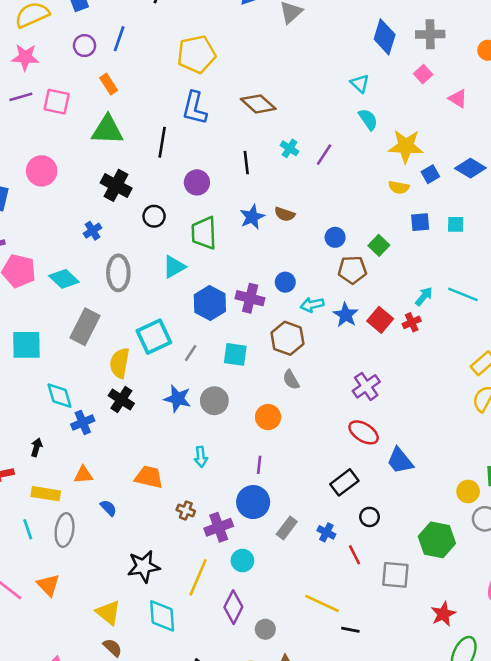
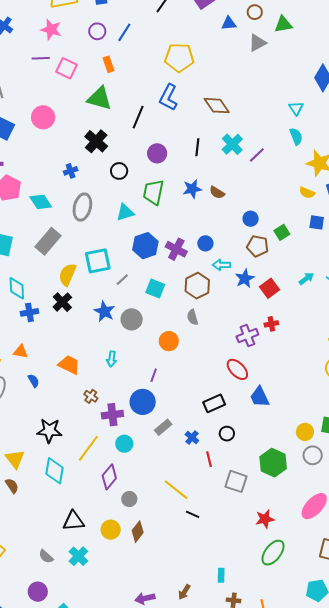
cyan cross: (290, 148) -> (232, 144), size x1.5
red cross: (412, 322) -> (271, 324), moved

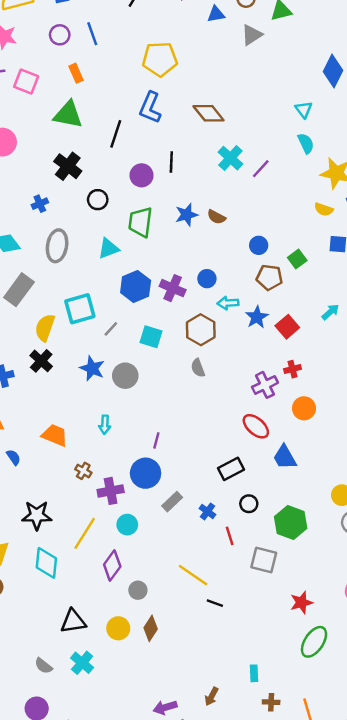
blue line: (124, 32) -> (92, 34), turned -48
black line: (197, 147) -> (171, 162), moved
orange circle: (169, 341) -> (304, 408), moved
green hexagon: (273, 463) -> (291, 522), moved

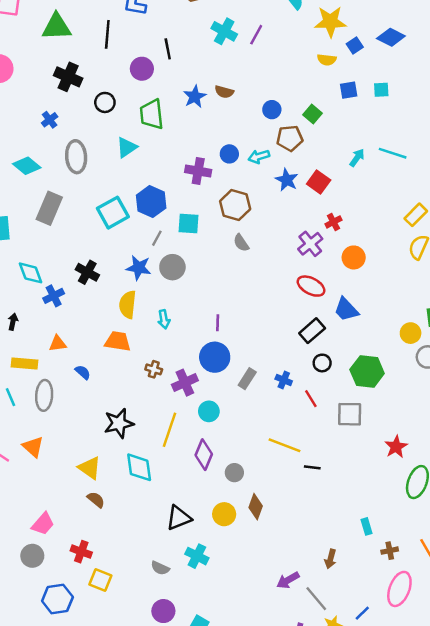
blue hexagon: (136, 286) -> (151, 202), moved
cyan arrow: (228, 303) -> (259, 156), moved
yellow semicircle: (45, 328) -> (128, 305), moved
gray line: (111, 329) -> (157, 238), moved
black rectangle: (231, 469) -> (312, 331), moved

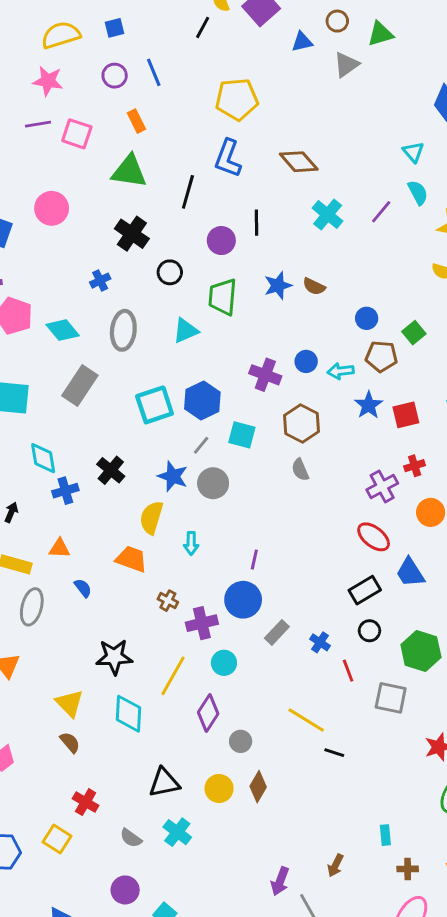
purple line: (256, 35) -> (381, 212), moved
red square: (319, 182) -> (406, 415), turned 30
red cross: (81, 552) -> (86, 802), moved
purple arrow: (288, 580) -> (280, 881), turned -50

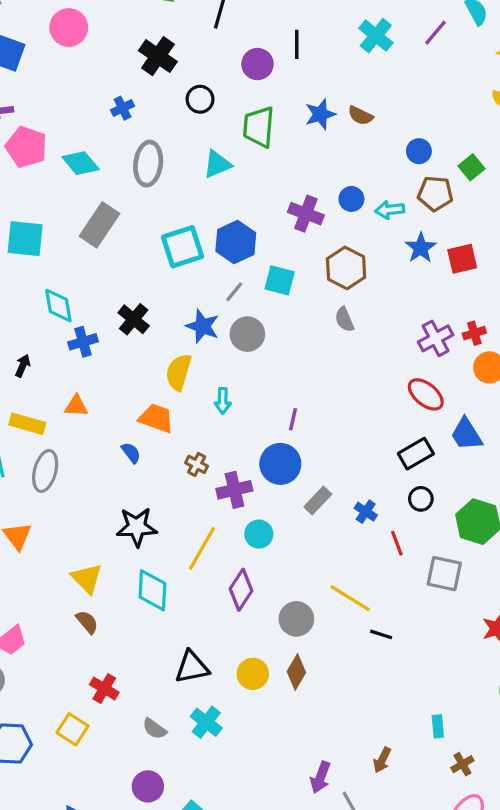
red cross: (415, 466) -> (474, 333), moved
blue semicircle: (83, 588) -> (131, 453), moved
gray circle: (241, 741) -> (296, 619), moved, size x1.4
brown cross: (408, 869) -> (462, 764), turned -30

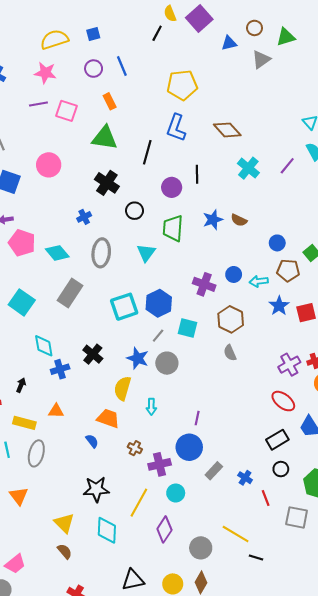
cyan triangle: (217, 164) -> (146, 253), turned -30
cyan square: (25, 239) -> (22, 302), turned 30

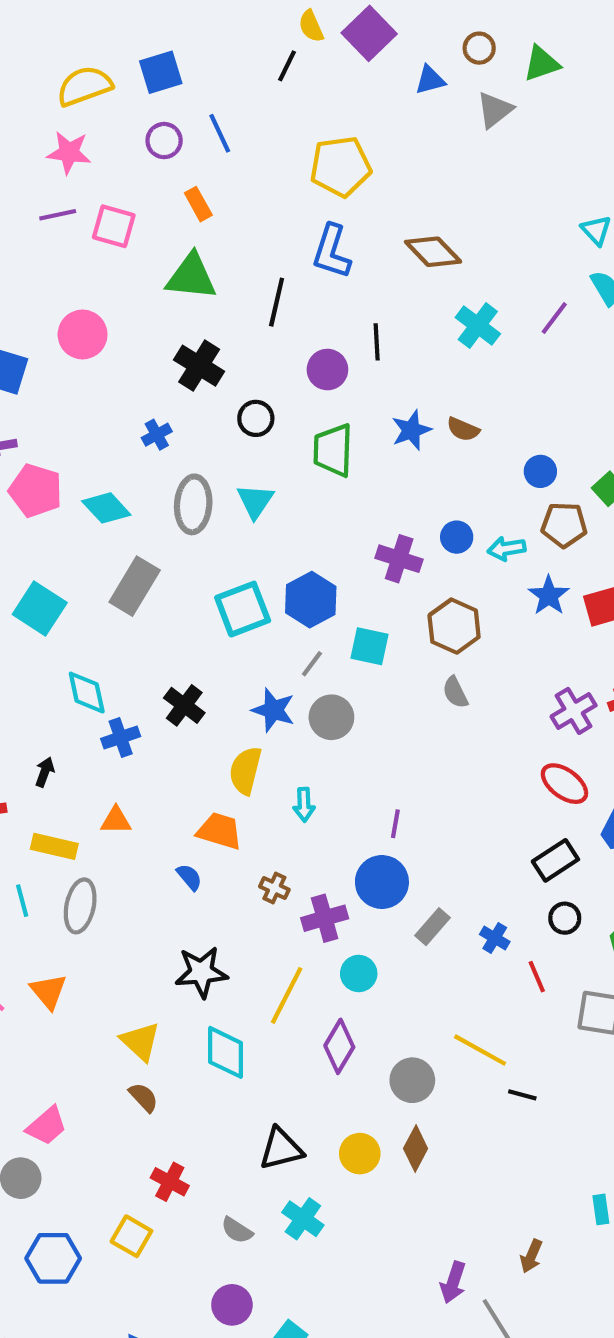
blue square: (93, 34) -> (161, 72), size x1.5
cyan triangle: (146, 253) -> (255, 501), moved

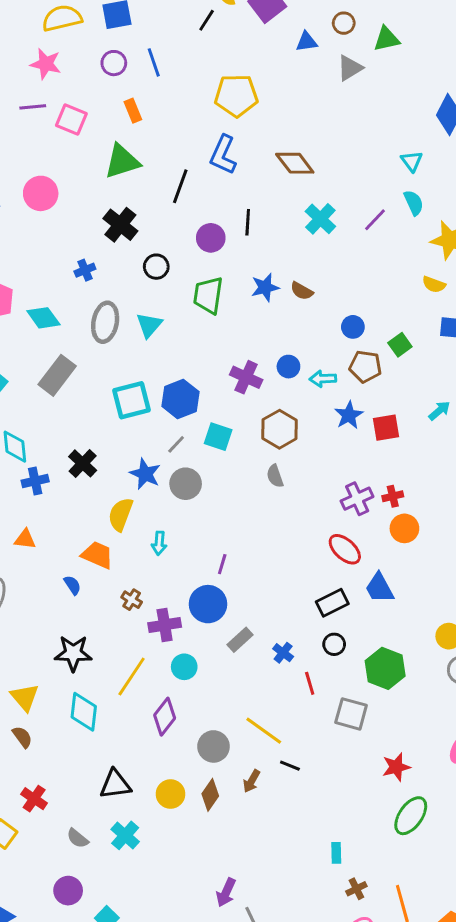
green triangle: (191, 277) -> (122, 161), turned -30
brown arrow: (531, 1256) -> (252, 781), moved

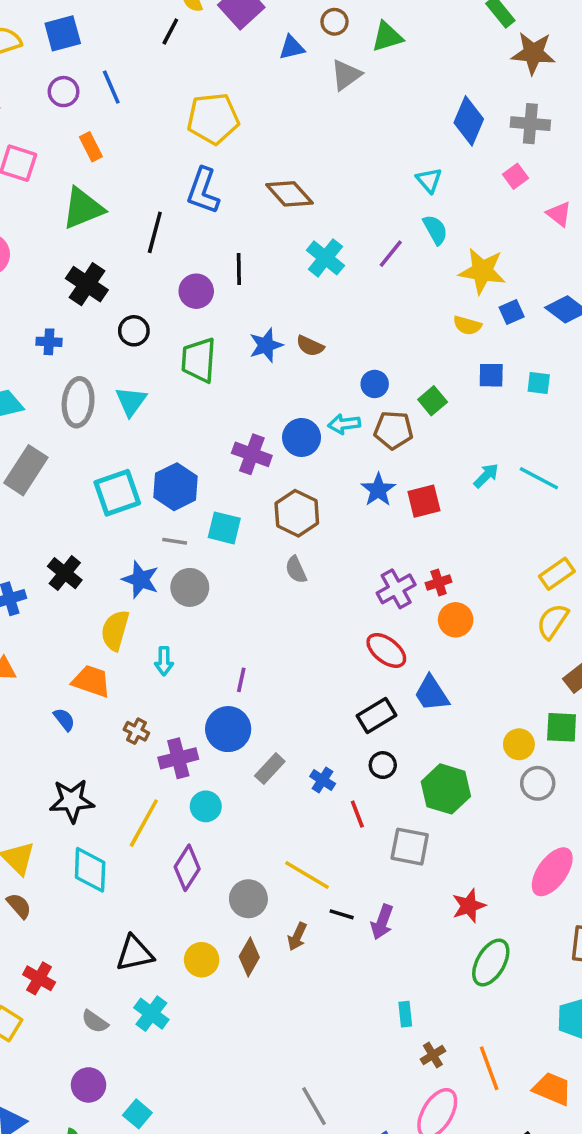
blue cross: (85, 270) -> (49, 342), turned 30
blue circle: (288, 367) -> (302, 437), size x1.4
cyan arrow: (323, 379) -> (344, 424), moved
gray line: (176, 444) -> (175, 541), turned 60
purple arrow: (226, 892) -> (382, 922), moved

